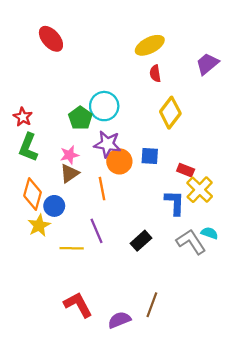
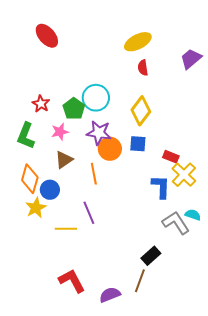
yellow diamond: (170, 113) -> (141, 111), moved
red star: (23, 117) -> (41, 104), moved
pink star: (69, 155) -> (60, 132), moved
black rectangle: (141, 241) -> (151, 256), moved

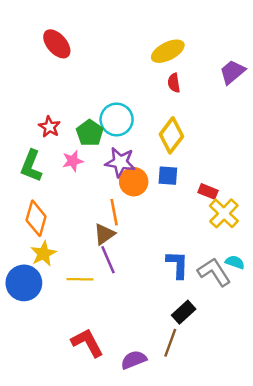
brown triangle: (64, 160) -> (104, 234), moved
blue L-shape: (161, 187) -> (178, 265), moved
blue circle: (50, 190) -> (24, 283), moved, size x1.5

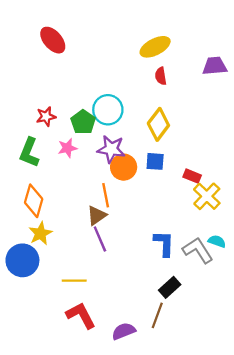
purple trapezoid: (232, 72) -> (215, 66), turned 35
red star: (49, 127) -> (46, 117), turned 30
yellow line: (80, 279) -> (74, 281), moved

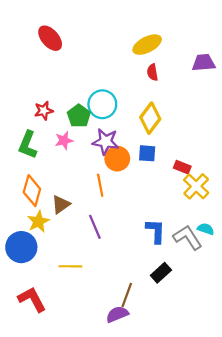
brown triangle: (97, 215) -> (61, 204), moved
red L-shape: (81, 315) -> (32, 299), moved
brown line: (157, 315) -> (127, 295), moved

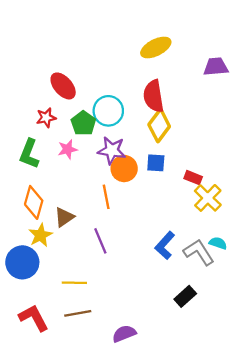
red ellipse: (50, 38) -> (63, 86), moved
red semicircle: (152, 72) -> (154, 96), moved, size x1.8
blue L-shape: (156, 231) -> (165, 245), turned -140
black rectangle: (161, 273) -> (185, 296), moved
brown line: (127, 295) -> (78, 313), moved, turned 60

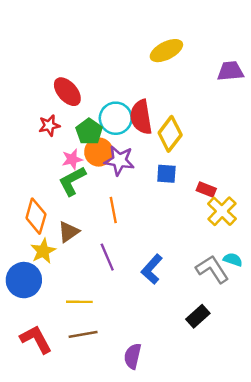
red semicircle: (154, 96) -> (141, 117), moved
green L-shape: (29, 154) -> (72, 181), moved, turned 40
orange circle: (124, 169) -> (99, 152), moved
blue L-shape: (165, 245) -> (152, 269), moved
purple semicircle: (124, 334) -> (133, 356), turned -55

